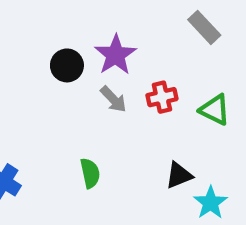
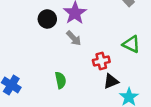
red cross: (162, 97) -> (101, 61), moved

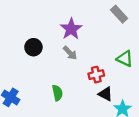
black circle: (47, 19) -> (33, 47), moved
black triangle: (111, 81) -> (105, 94), turned 49

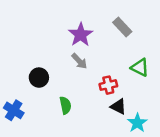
gray rectangle: (119, 14) -> (122, 27), moved
black circle: (33, 47) -> (39, 78), moved

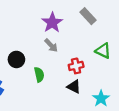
green semicircle: (65, 105) -> (39, 75), moved
black triangle: (118, 107) -> (74, 87), moved

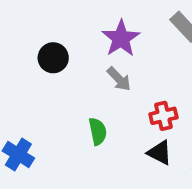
black circle: (16, 59) -> (53, 58), moved

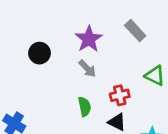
green semicircle: (98, 131) -> (85, 107), moved

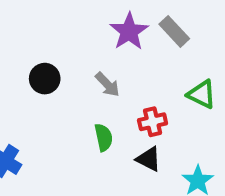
purple star: (89, 39) -> (129, 31), moved
black circle: (40, 53) -> (45, 79), moved

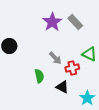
gray arrow: (107, 84) -> (55, 58), moved
red cross: (153, 122) -> (72, 68), moved

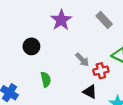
purple star: (52, 22) -> (61, 20), moved
green semicircle: (39, 76) -> (46, 79), moved

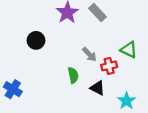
gray rectangle: (104, 20) -> (98, 13), moved
green semicircle: (46, 79) -> (73, 75), moved

